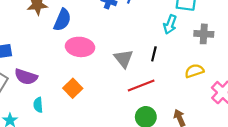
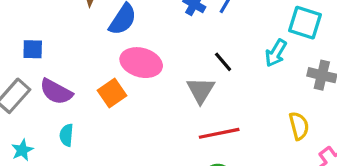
black line: (154, 54) -> (223, 62), moved, turned -64
yellow semicircle: (194, 71) -> (299, 126), turned 84
orange square: (73, 88) -> (112, 93), moved

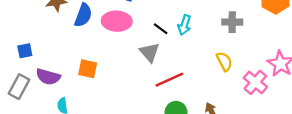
cyan arrow: (276, 53) -> (184, 25), moved
pink ellipse: (141, 63) -> (117, 21), moved
orange square: (112, 93) -> (88, 69), turned -30

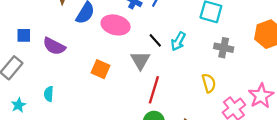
orange square: (88, 69) -> (101, 69), moved
purple semicircle: (48, 77) -> (54, 46), moved
red line: (169, 80) -> (154, 90), turned -60

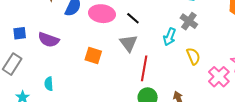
black line: (155, 40) -> (133, 18), moved
cyan arrow: (178, 41) -> (170, 37), moved
gray cross: (224, 48) -> (189, 21), moved, turned 30

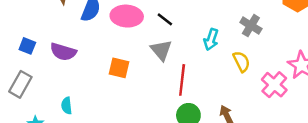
gray cross: (189, 21) -> (251, 26), moved
blue square: (20, 33) -> (27, 46), turned 32

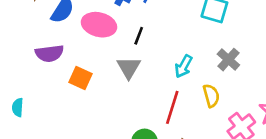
black line: (165, 19) -> (139, 36), turned 63
purple semicircle: (63, 52) -> (49, 53), moved, turned -35
red line: (182, 80) -> (172, 107), moved

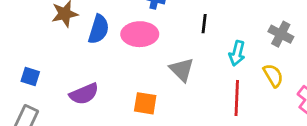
black line: (139, 36) -> (204, 24), moved
purple semicircle: (49, 53) -> (84, 94), moved
orange square: (81, 78) -> (145, 103), moved

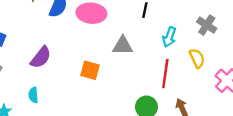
gray triangle: (182, 70) -> (123, 46), turned -50
purple semicircle: (84, 94) -> (41, 57), turned -35

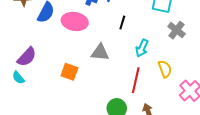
gray cross: (207, 25) -> (177, 30), moved
cyan semicircle: (33, 95) -> (18, 78), moved, turned -40

